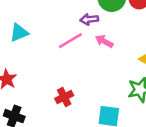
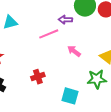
pink arrow: (104, 41) -> (74, 51), moved

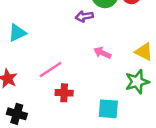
pink line: (49, 34) -> (51, 70), moved
red cross: (38, 77) -> (64, 93), turned 32

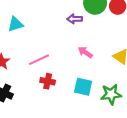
green star: (137, 82) -> (111, 94), moved
cyan square: (108, 109) -> (83, 87), moved

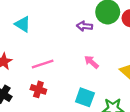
cyan triangle: (15, 24) -> (23, 24), turned 42
red cross: (48, 81) -> (38, 89), moved

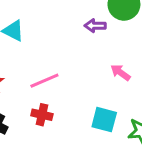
pink arrow: (91, 62) -> (120, 73), moved

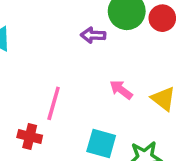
pink line: (44, 81) -> (54, 103), moved, turned -52

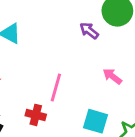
purple arrow: (93, 35) -> (89, 31), turned 36

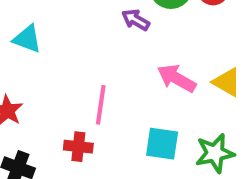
pink arrow: (112, 76) -> (177, 78), size x1.4

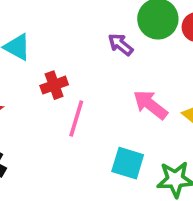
red cross: (78, 147) -> (54, 85), moved, turned -35

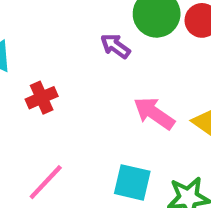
pink line: (76, 118) -> (46, 182), moved, turned 30

